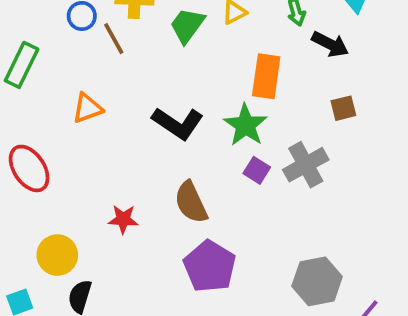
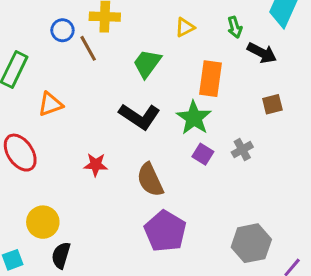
green trapezoid: (187, 25) -> (147, 63), moved
orange triangle: (87, 108) -> (50, 104), moved
gray cross: (306, 165) -> (242, 150), size x0.6
red star: (123, 219) -> (96, 165), moved

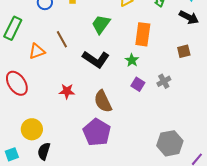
brown line: (88, 48) -> (62, 39), moved
black arrow: (262, 53) -> (189, 17), moved
green star: (194, 118) -> (132, 60), size x0.6
purple pentagon: (165, 231) -> (97, 132), moved

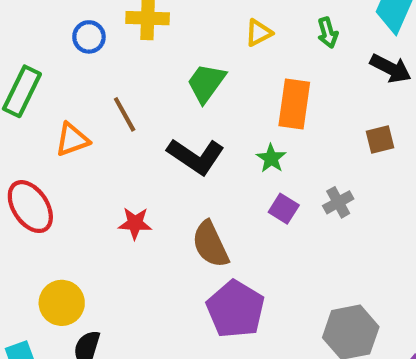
purple pentagon: (97, 132) -> (236, 309), moved

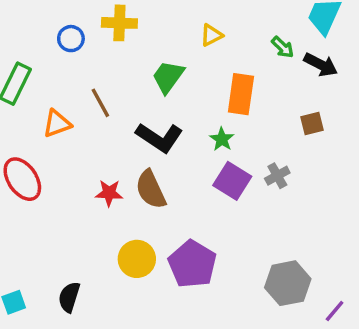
green arrow: (328, 33) -> (283, 47), moved, turned -30
purple square: (284, 209) -> (232, 181), size x1.5
brown semicircle: (210, 244) -> (151, 190), moved
yellow circle: (62, 303) -> (137, 259), moved

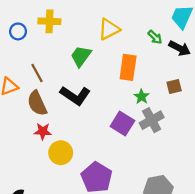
yellow triangle: (211, 35) -> (109, 29), size x1.5
green star: (222, 139) -> (142, 97), moved
gray cross: (277, 176) -> (152, 120), size x1.5
brown semicircle: (151, 190) -> (37, 103), moved
yellow circle: (137, 259) -> (61, 153), moved

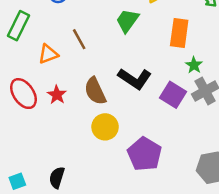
black L-shape: (75, 95) -> (135, 79), moved
brown semicircle: (37, 103) -> (95, 91), moved
red star: (43, 131) -> (57, 95), moved, turned 30

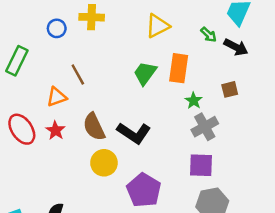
green trapezoid: (127, 21) -> (145, 73), moved
orange triangle: (48, 54) -> (57, 97), moved
black L-shape: (135, 79) -> (134, 133), moved
purple square: (173, 95) -> (201, 165), moved, turned -30

